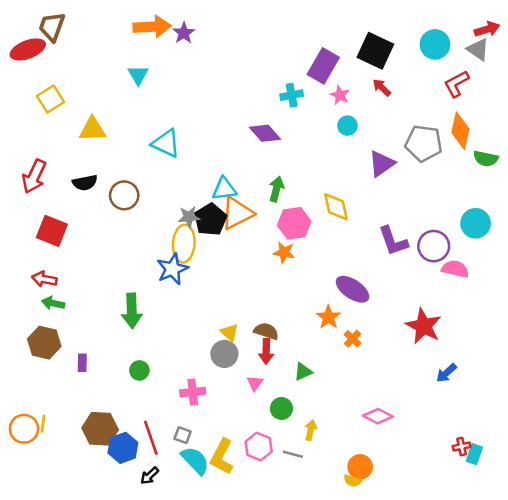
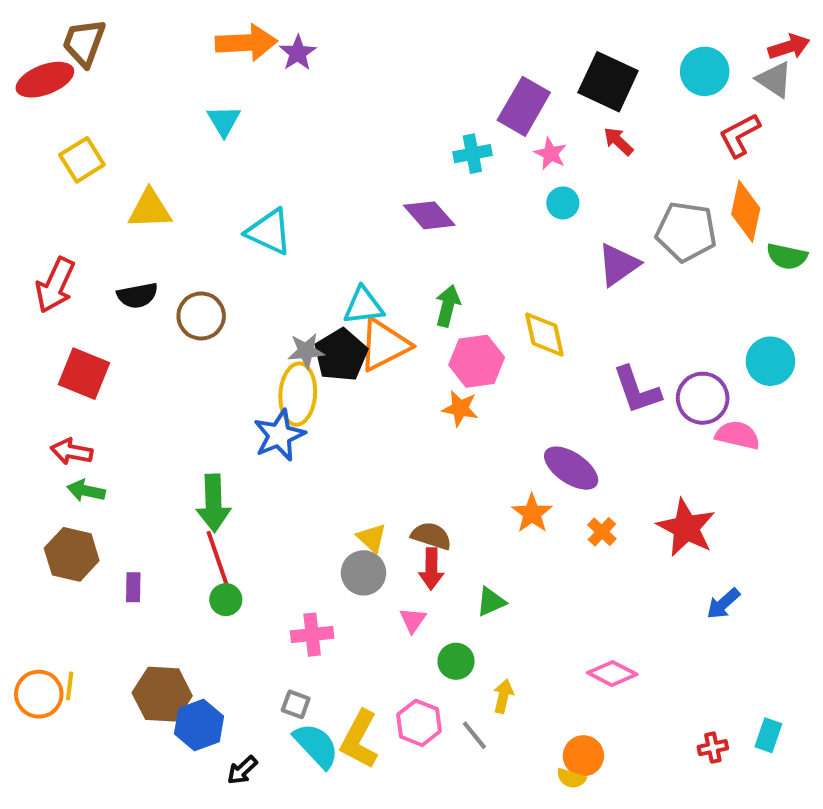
orange cross: (353, 339) -> (602, 532), moved
red line: (151, 438) -> (218, 558), moved
red cross: (462, 447) -> (713, 748), moved
gray line: (293, 454) -> (474, 735), turned 36

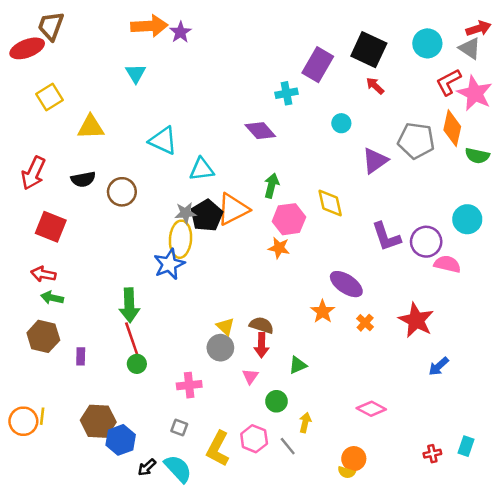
pink star: (551, 154) -> (475, 93), moved, size x1.8
cyan triangle: (364, 306) -> (202, 169), moved
cyan semicircle: (316, 746) -> (178, 469), moved

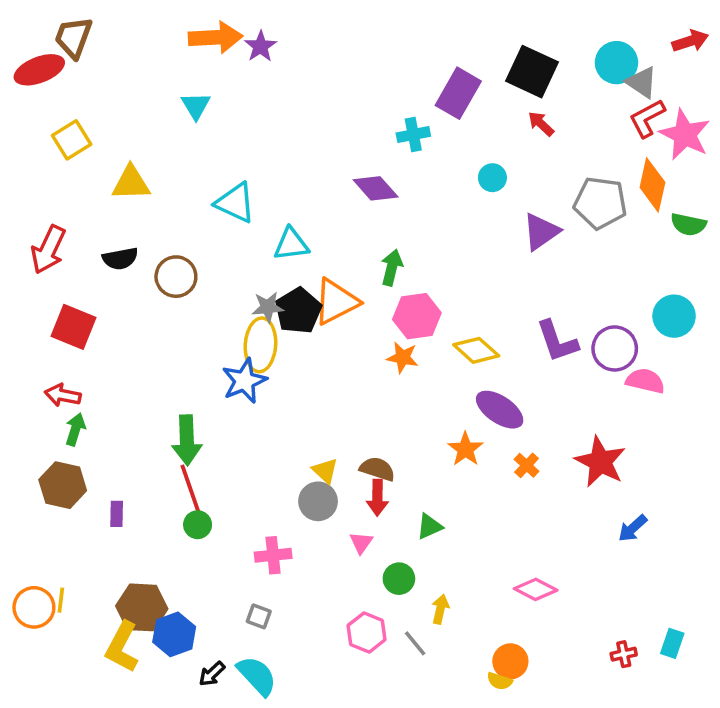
gray triangle: (470, 48) -> (642, 82), moved
yellow diamond: (330, 203) -> (476, 350), moved, turned -36
green arrow: (52, 298) -> (75, 429), turned 95
yellow L-shape: (218, 449) -> (122, 647), moved

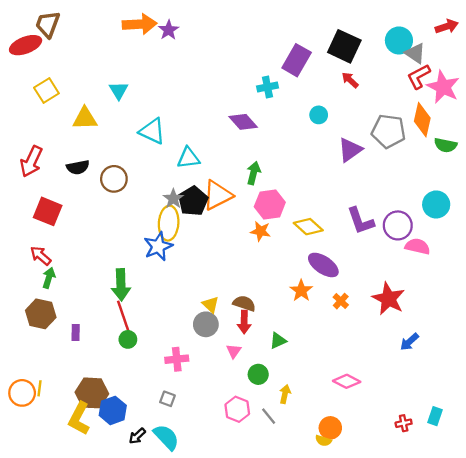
cyan triangle: (196, 106) -> (119, 90), moved
gray star: (268, 307) -> (173, 199), turned -30
red arrow: (63, 395) -> (41, 256), turned 30

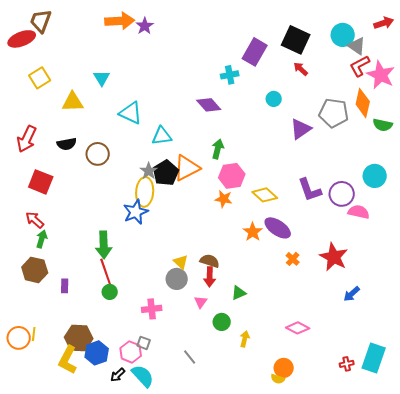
orange star: (301, 291) -> (253, 232), moved
pink hexagon: (237, 409) -> (131, 352), moved
gray line: (269, 416) -> (190, 357), moved
cyan rectangle: (435, 416) -> (374, 358), size x1.8

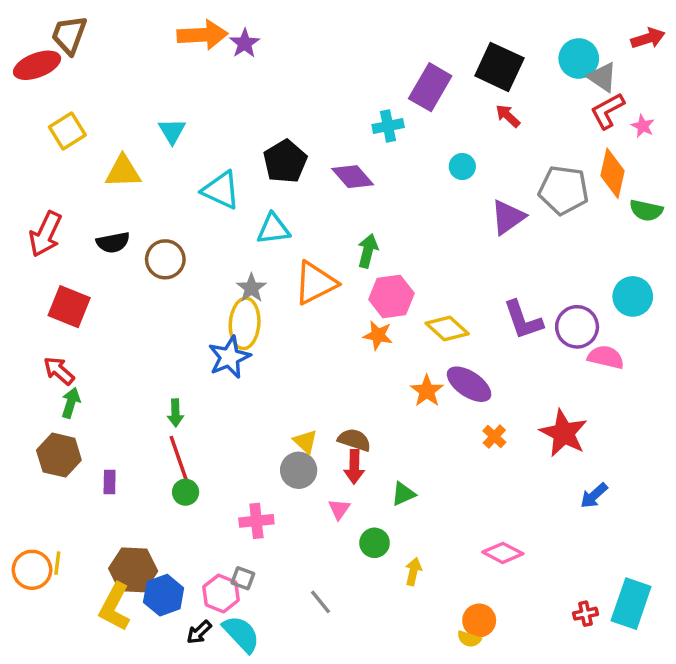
pink star: (381, 75) -> (643, 126), size x0.5
black pentagon: (166, 173) -> (285, 161), moved
green arrow: (104, 245) -> (175, 413), size x0.6

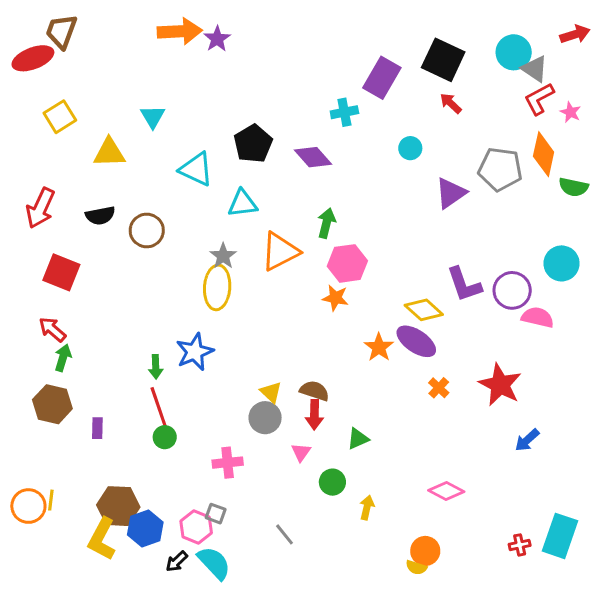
yellow diamond: (447, 329) -> (424, 310), moved
blue star: (229, 357) -> (195, 352), moved

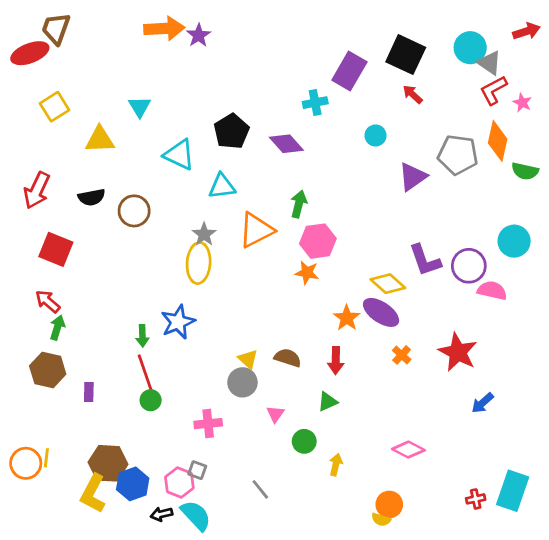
red arrow: (314, 415) -> (336, 360), moved
black arrow: (177, 561) -> (162, 514), turned 30

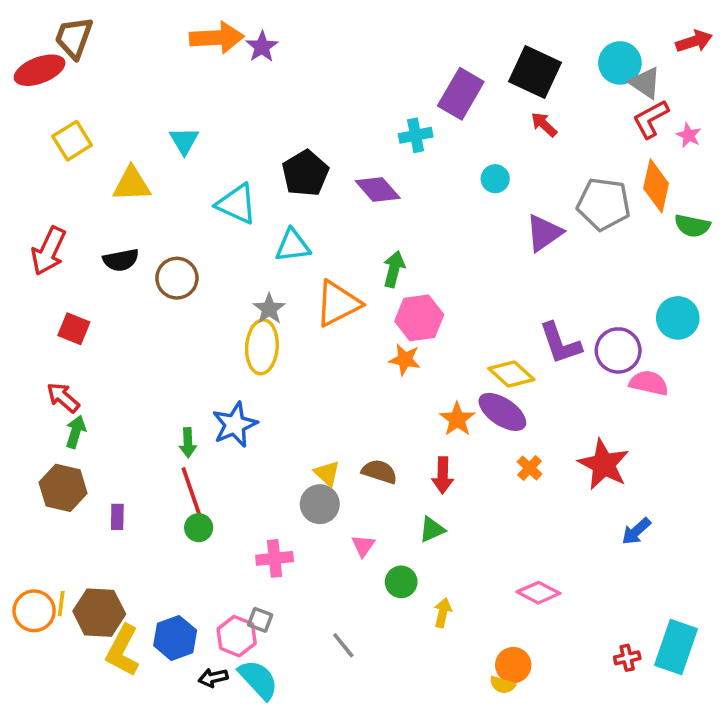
red square: (56, 249) -> (74, 329), size x0.7
brown hexagon: (108, 463) -> (99, 613), moved

